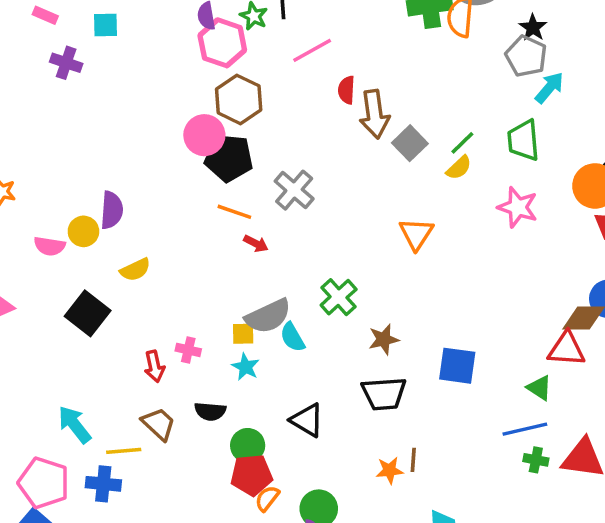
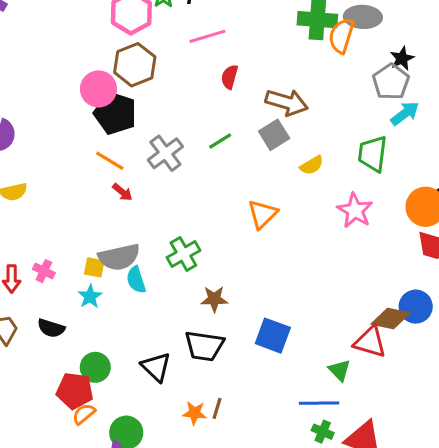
brown arrow: (374, 114) -> (287, 102), moved, turned -78
green line: (462, 143) -> (220, 141), moved
black triangle: (307, 420) -> (156, 367), moved
green circle: (248, 445) -> (95, 367), moved

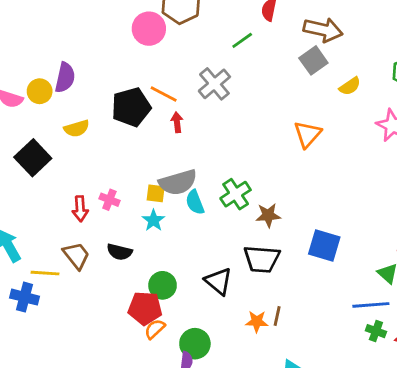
black pentagon: (115, 113) -> (131, 107), moved, turned -30
green line: (220, 141) -> (242, 40), moved
red arrow: (122, 192) -> (177, 122), turned -132
green cross: (183, 254) -> (236, 194), moved

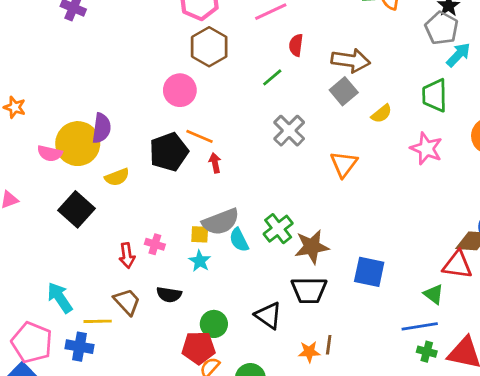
pink circle: (149, 29) -> (180, 90), moved
gray cross: (214, 84) -> (289, 131), moved
yellow circle: (40, 91) -> (78, 144), size x1.8
brown star: (268, 215) -> (312, 247), size x1.4

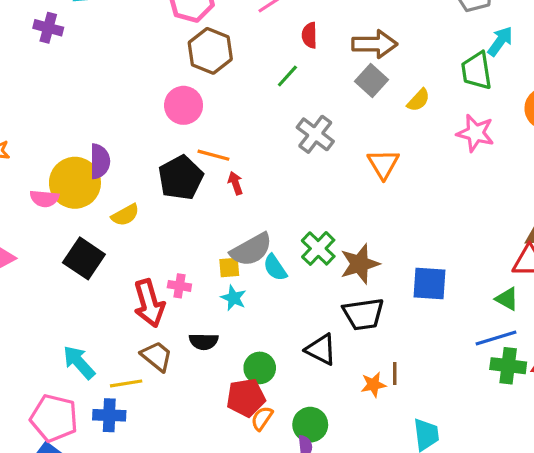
cyan arrow: (458, 55) -> (500, 41), moved
red arrow: (127, 256) -> (149, 303), size x1.6
green cross: (427, 352) -> (508, 366), size x1.5

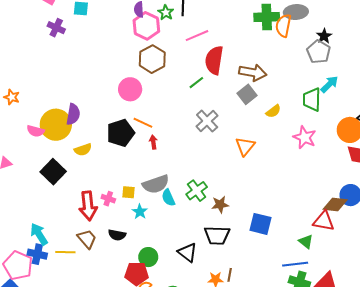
red semicircle: (310, 35) -> (214, 60), size x1.8
brown star: (360, 264) -> (220, 204), size x0.7
yellow square: (229, 267) -> (128, 192), moved
blue cross: (109, 415) -> (37, 254), moved

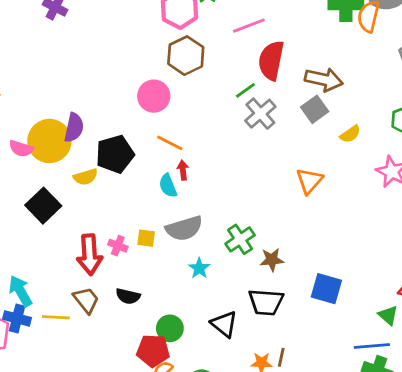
gray cross: (207, 121) -> (260, 114), moved
black pentagon: (121, 133) -> (115, 154), moved
cyan semicircle: (168, 198) -> (168, 186), moved
cyan star: (140, 212) -> (199, 268), moved

